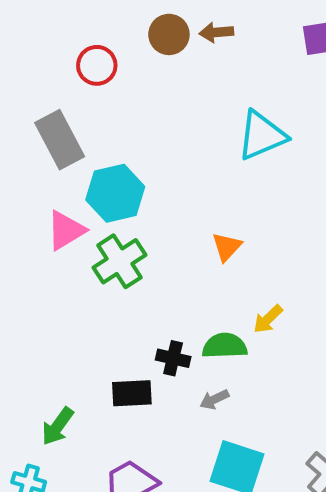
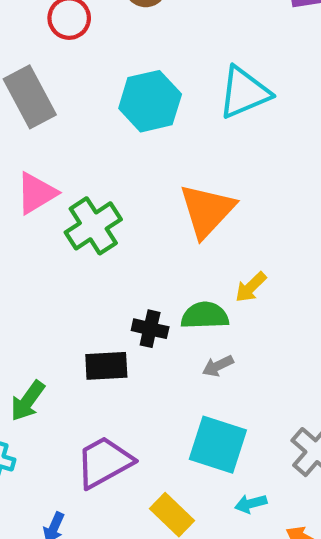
cyan hexagon: (115, 193) -> (150, 101), moved
orange triangle: (227, 247) -> (207, 211), size x1.8
gray arrow: (214, 399) -> (218, 366), moved

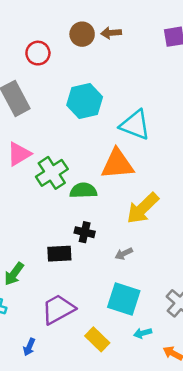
cyan triangle: (244, 92) -> (135, 125), moved, turned 44
orange triangle: (207, 211) -> (117, 164), turned 42
yellow arrow: (251, 287) -> (143, 208), size x1.8
green semicircle: (205, 316) -> (83, 191), moved

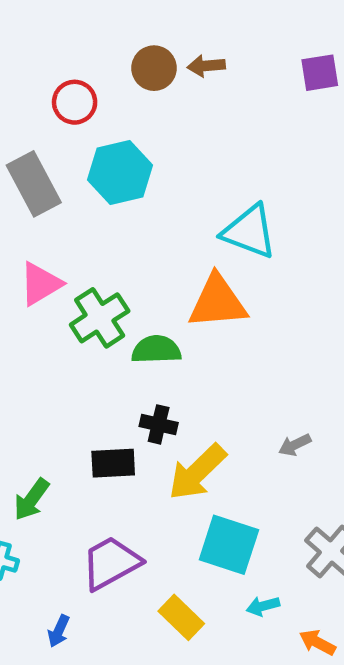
cyan hexagon: (85, 101) -> (120, 173), moved
yellow arrow: (143, 208) -> (197, 472), moved
gray arrow: (124, 254) -> (295, 445), moved

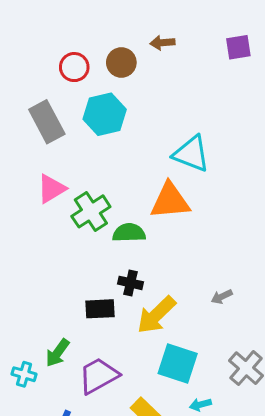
brown circle: (154, 68) -> (121, 62), moved
green arrow: (31, 499) -> (57, 353), moved

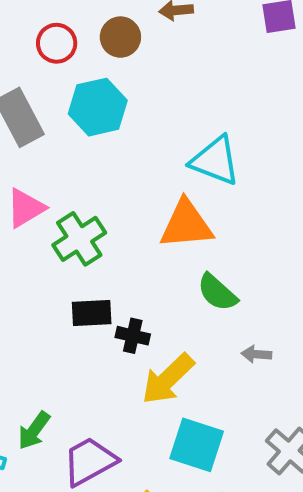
green semicircle: (129, 233) -> (217, 292), moved, turned -136
gray arrow: (222, 297) -> (256, 354), turned 30
black rectangle: (100, 309) -> (92, 313), moved

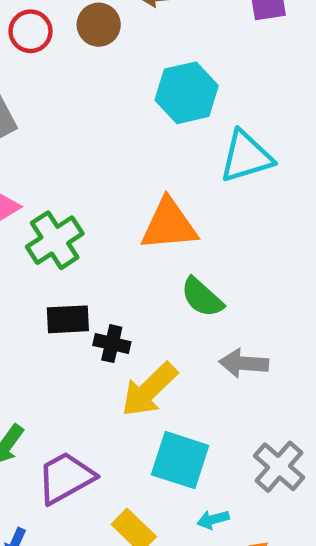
cyan hexagon: (98, 107) -> (187, 93), moved
cyan triangle: (215, 161) -> (246, 157), moved, turned -38
gray arrow: (256, 354) -> (244, 363), size x1.5

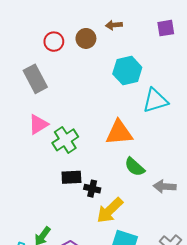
gray arrow: (244, 363) -> (165, 187), moved

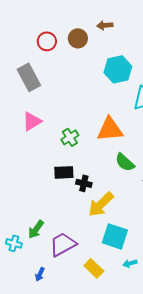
green cross: (65, 140) -> (70, 137), moved, size x0.7

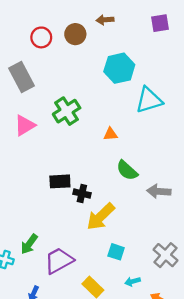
orange triangle: (110, 129) -> (111, 134), size x0.5
green cross: (70, 137) -> (67, 111), moved, size x1.4
cyan square: (115, 236) -> (116, 252), size x0.6

